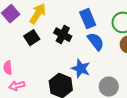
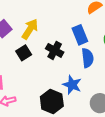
blue semicircle: (96, 42) -> (88, 58), turned 30

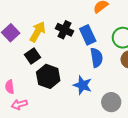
black cross: (55, 50) -> (65, 30), moved
black hexagon: (52, 101) -> (48, 76), moved

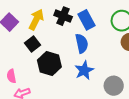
blue semicircle: (97, 58) -> (82, 43), moved
blue star: (83, 85) -> (84, 70), turned 30

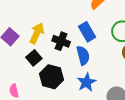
black cross: (63, 16) -> (61, 41), moved

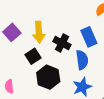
yellow arrow: (37, 33) -> (39, 32), turned 145

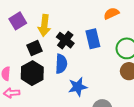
blue semicircle: (82, 60) -> (61, 64), moved
black hexagon: (48, 77) -> (32, 73), moved

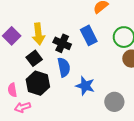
blue star: (78, 87) -> (85, 86), turned -30

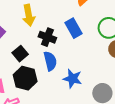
yellow arrow: (38, 34) -> (29, 15), moved

